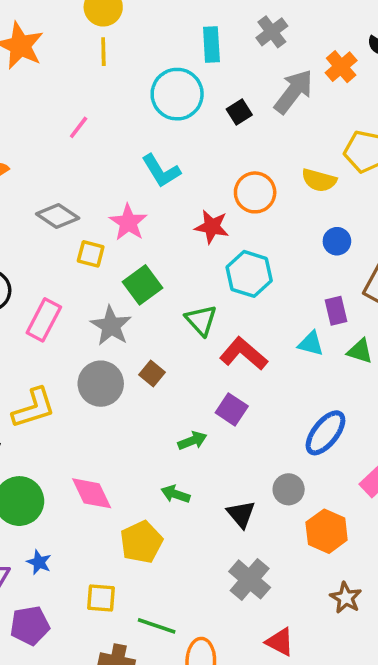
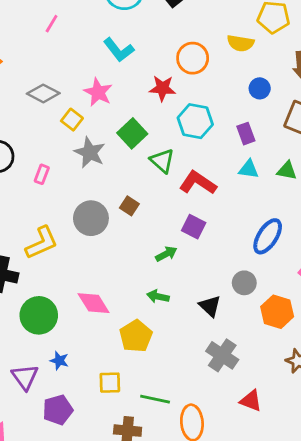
yellow square: (91, 254) -> (72, 120), turned 30
green square: (143, 285) -> (132, 133), moved
purple rectangle: (336, 311) -> (246, 134), moved
pink rectangle: (44, 320) -> (42, 174), size x0.6
gray star: (111, 326) -> (90, 152), moved

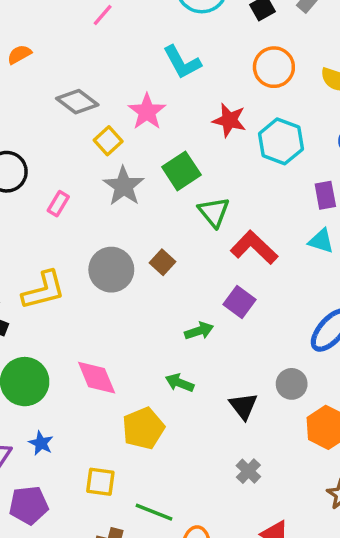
orange circle: (193, 58) -> (274, 67), moved
cyan hexagon: (195, 121) -> (281, 141), moved
gray cross: (222, 355) -> (248, 471), size x0.6

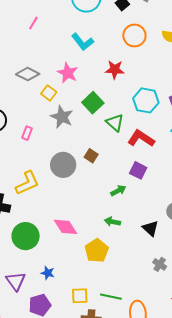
cyan hexagon: (281, 141) -> (146, 100), moved
blue star: (41, 443) -> (48, 273), moved
yellow square: (100, 482) -> (80, 296), moved

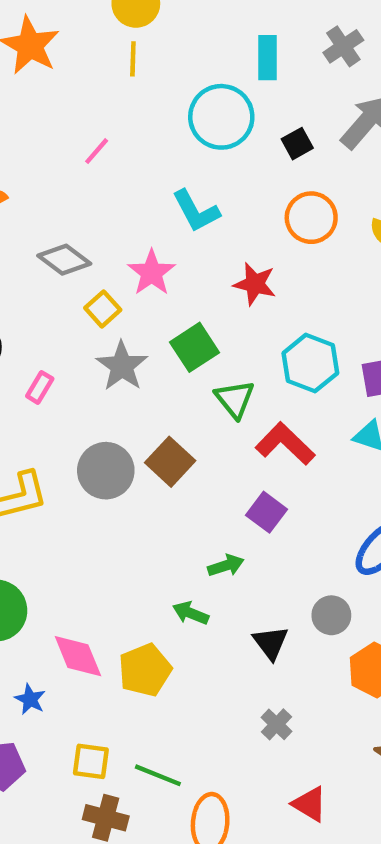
brown square: (91, 156) -> (170, 462), size x1.5
green arrow: (118, 191) -> (226, 566), moved
pink diamond: (65, 227) -> (78, 656), moved

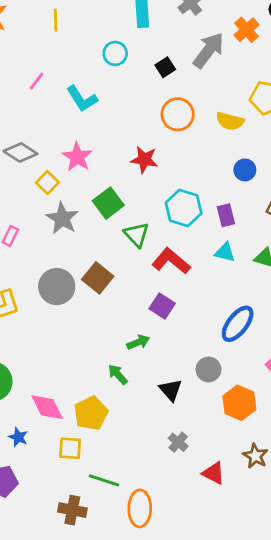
cyan circle: (221, 117) -> (115, 53), size x0.6
cyan L-shape: (196, 211) -> (82, 99), moved
green arrow: (191, 613) -> (118, 374), turned 30
yellow square: (91, 761) -> (70, 448), moved
red triangle: (310, 804) -> (214, 473), moved

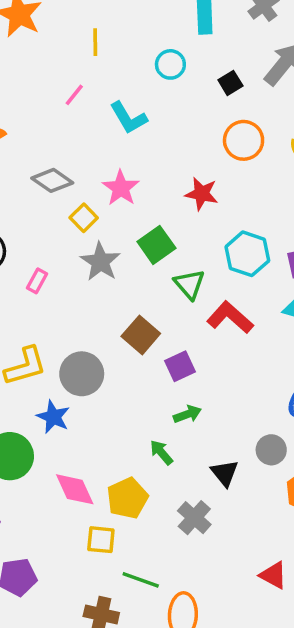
yellow line: (56, 20) -> (95, 42), moved
gray circle: (57, 287) -> (82, 374), moved
purple square: (162, 306) -> (180, 366), moved, turned 30
blue star: (18, 437) -> (53, 417), moved, size x1.4
gray cross: (178, 442) -> (194, 518), moved, size x1.4

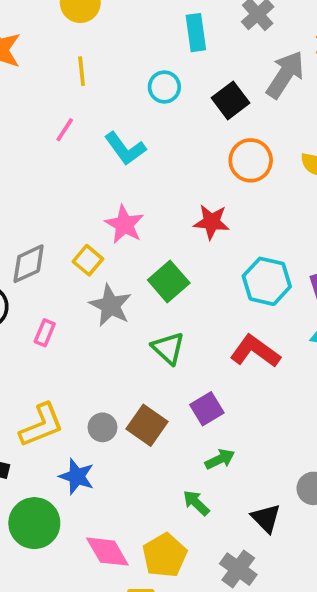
black square: (230, 83) -> (231, 100), size x1.4
gray diamond: (52, 180) -> (29, 264), moved, turned -54
green triangle: (189, 284) -> (168, 348), moved
brown square: (141, 335) -> (147, 425), moved
gray circle: (82, 374) -> (102, 427), size x0.6

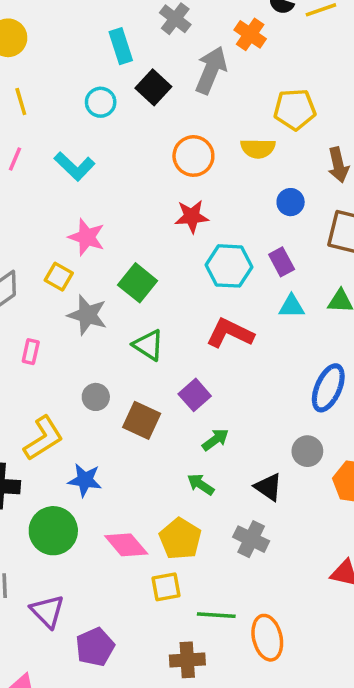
black square: (231, 100) -> (153, 87), moved
red star: (211, 222) -> (192, 216), moved
gray circle: (102, 427) -> (96, 397), moved

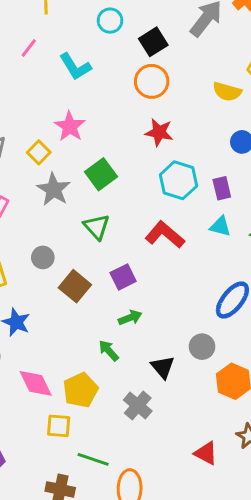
black square: (153, 87) -> (153, 42), moved
orange circle: (193, 156) -> (152, 81), moved

